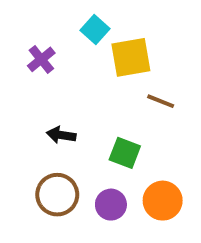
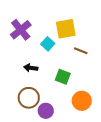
cyan square: (95, 30) -> (48, 44), moved
purple cross: (41, 59) -> (21, 30), size x1.5
purple circle: (111, 205) -> (46, 111), moved

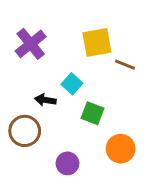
cyan square: (48, 44) -> (72, 84), moved
brown line: (81, 51) -> (125, 65), moved
brown circle: (29, 98) -> (25, 131), moved

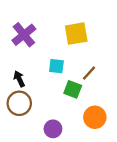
brown line: (125, 65) -> (89, 73), moved, turned -70
cyan square: (72, 84) -> (56, 66), turned -35
black arrow: (45, 100) -> (19, 79), moved, turned 56

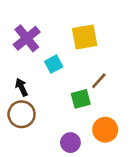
cyan square: (56, 66) -> (54, 64), moved, turned -35
green square: (73, 89) -> (81, 99), turned -36
purple circle: (53, 129) -> (70, 143), moved

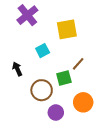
purple cross: (27, 38) -> (27, 15), moved
brown circle: (22, 114) -> (42, 90), moved

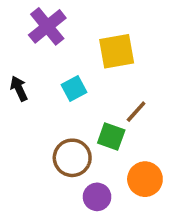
black arrow: (17, 69) -> (19, 89), moved
green square: (64, 78) -> (111, 137), turned 35

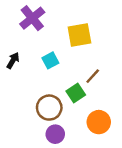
black arrow: (19, 89) -> (13, 60), turned 56
green square: (111, 137) -> (76, 93), turned 36
purple circle: (97, 197) -> (55, 134), moved

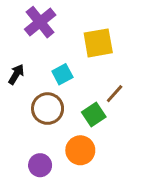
brown circle: (49, 108) -> (48, 109), moved
orange circle: (99, 122) -> (80, 150), moved
purple circle: (55, 134) -> (40, 165), moved

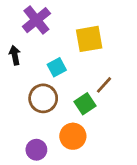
black arrow: (16, 74) -> (15, 55), moved, turned -42

